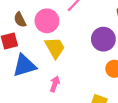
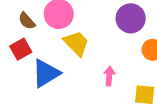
pink arrow: (55, 84) -> (109, 76), moved

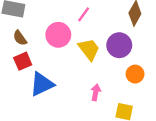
brown semicircle: (27, 21) -> (20, 38), moved
yellow trapezoid: (76, 43) -> (89, 49), moved

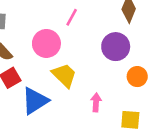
yellow trapezoid: (89, 49) -> (64, 75), moved

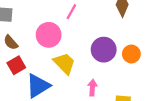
purple circle: (116, 47) -> (104, 50), moved
orange circle: (137, 77) -> (131, 54), moved

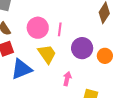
pink line: (71, 12) -> (60, 29), moved, turned -32

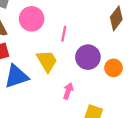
pink circle: (38, 28) -> (32, 19), moved

